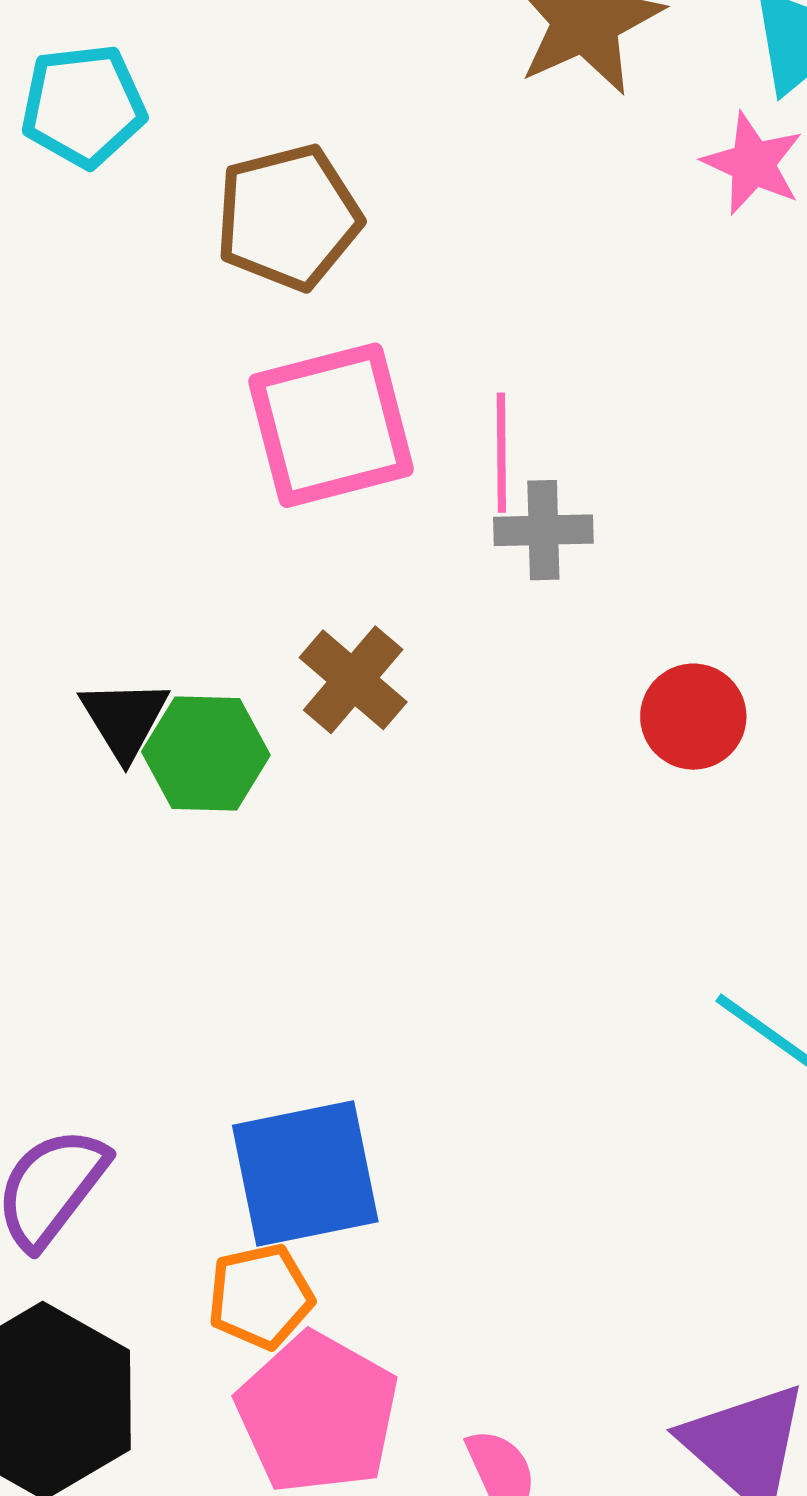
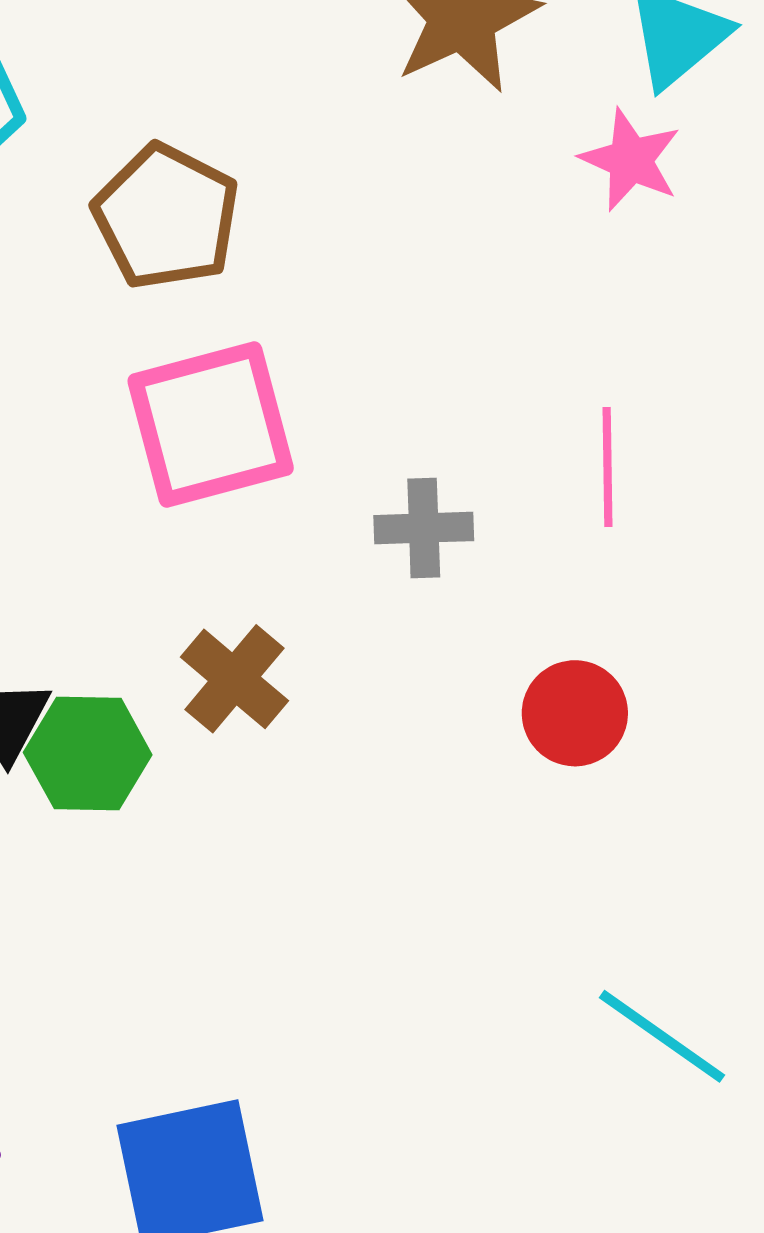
brown pentagon: (288, 217) -> (166, 217), turned -30
pink line: (501, 453) -> (608, 467), moved

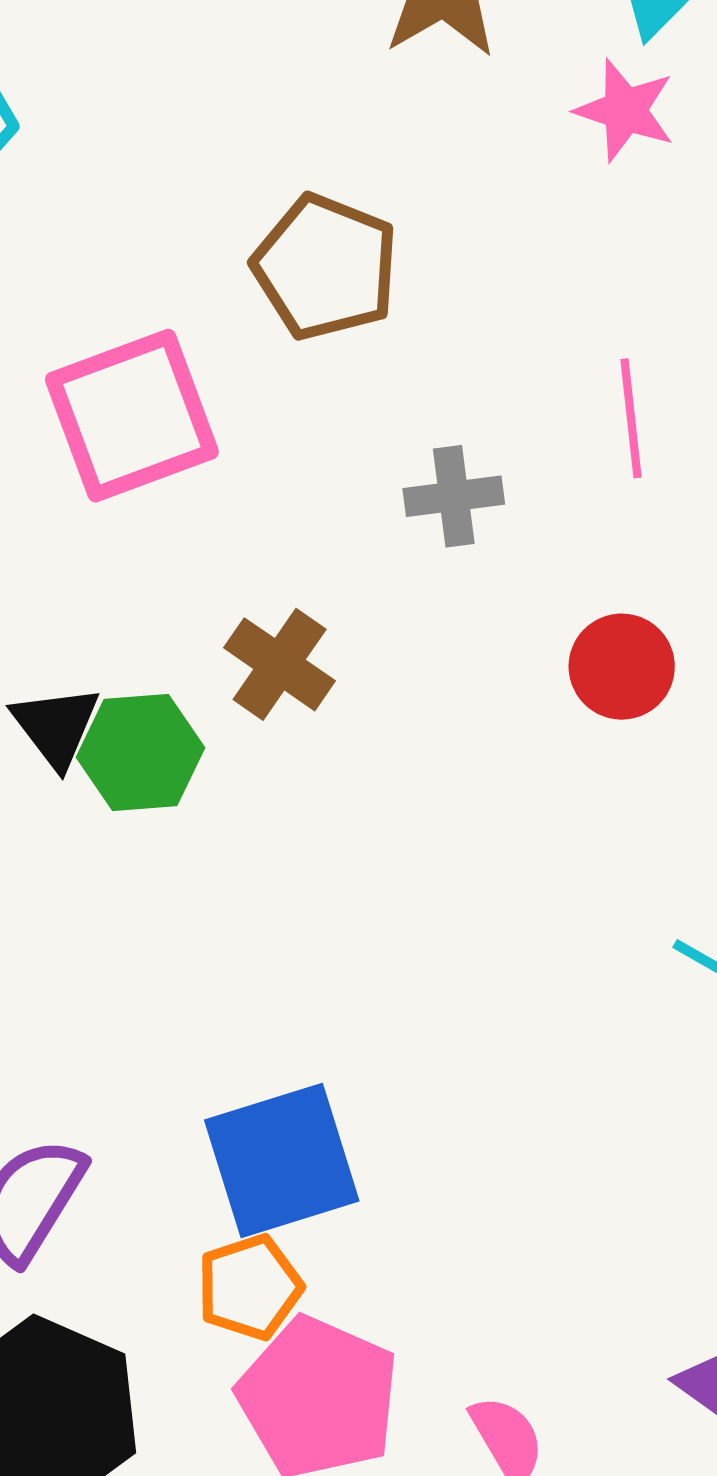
brown pentagon: (166, 217) -> (326, 267), moved
pink square: (211, 425) -> (132, 416), moved

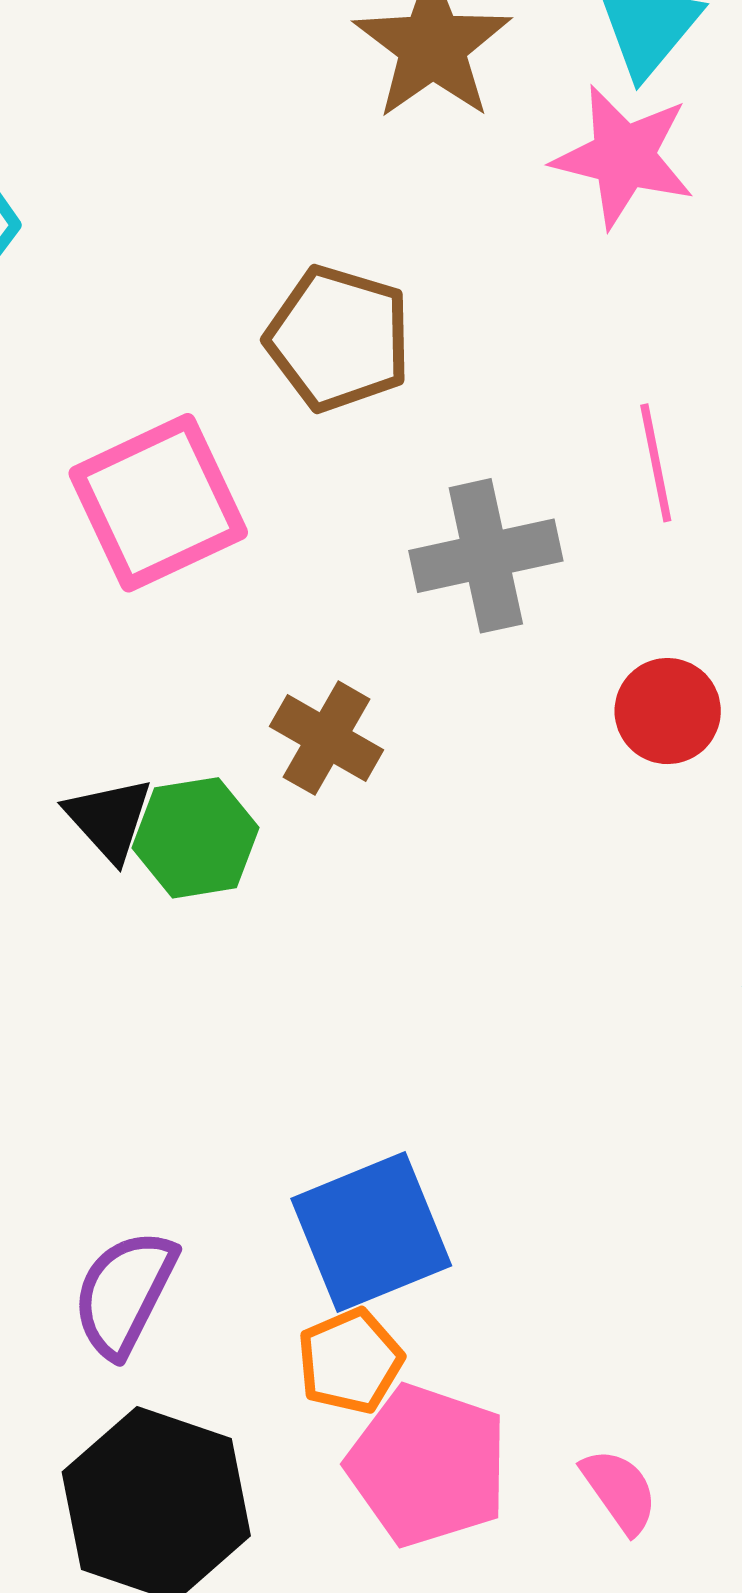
pink star: (625, 110) -> (624, 157), size x1.4
gray cross: (454, 496) -> (486, 556), size x1.5

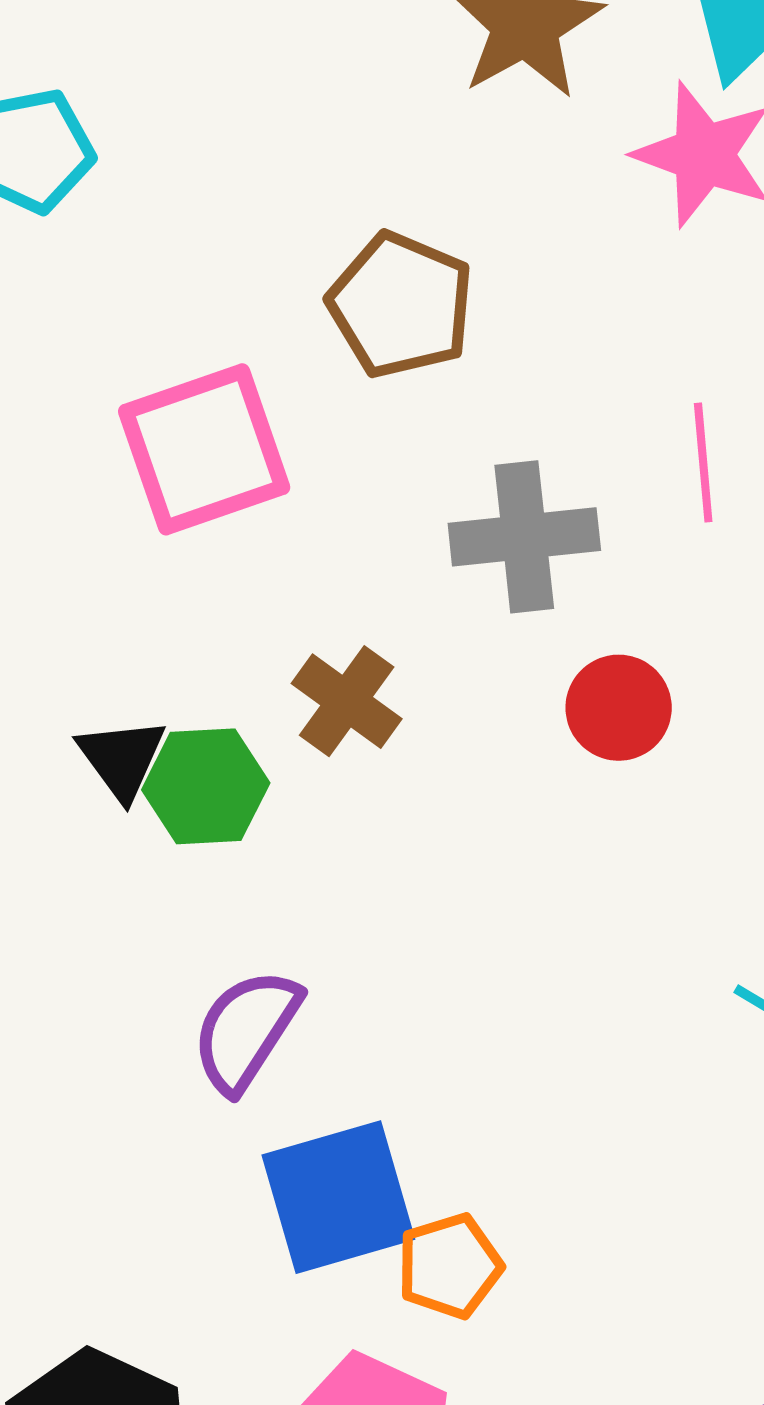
red circle: (668, 711) -> (619, 708), moved
purple semicircle: (124, 1293) -> (246, 1030), moved
orange pentagon: (350, 1361) -> (450, 1266), moved

